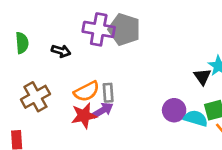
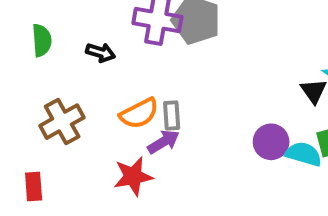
red star: (84, 116) -> (133, 176), moved

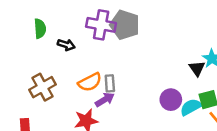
green semicircle: (42, 40) -> (40, 29), moved
cyan semicircle: (304, 154) -> (191, 107), turned -45

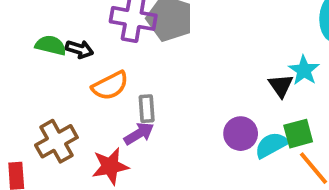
green semicircle: (40, 29) -> (51, 45), moved, turned -72
orange semicircle: (90, 82) -> (110, 86), moved
brown cross: (42, 87) -> (56, 141), moved

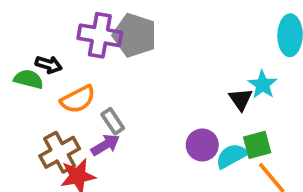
green semicircle: (51, 45) -> (29, 79), moved
gray rectangle: (147, 109) -> (113, 121), turned -30
brown cross: (56, 141) -> (60, 152), moved

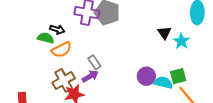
orange semicircle: (78, 99) -> (62, 50), moved
black triangle: (241, 99) -> (164, 33), moved
cyan semicircle: (232, 156) -> (163, 83), turned 42

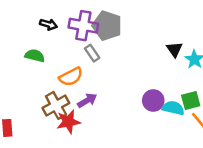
black arrow: (57, 30) -> (48, 24), moved
orange semicircle: (62, 50) -> (71, 77), moved
gray rectangle: (94, 62) -> (92, 53), moved

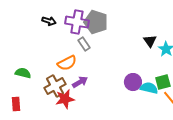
green semicircle: (35, 56) -> (23, 73), moved

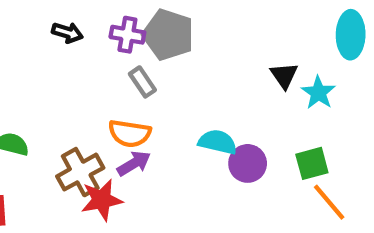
purple cross: (77, 22) -> (127, 35), size x0.7
orange semicircle: (67, 63) -> (130, 133), moved, turned 36
cyan semicircle: (149, 88) -> (218, 142), moved

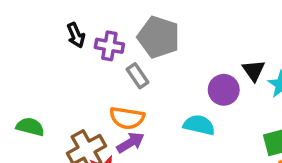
black arrow: (67, 33) -> (76, 35), turned 50
purple cross: (127, 35) -> (109, 46), moved
purple circle: (248, 163) -> (224, 90), moved

